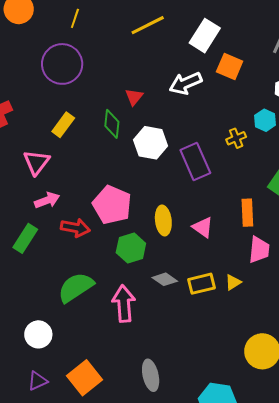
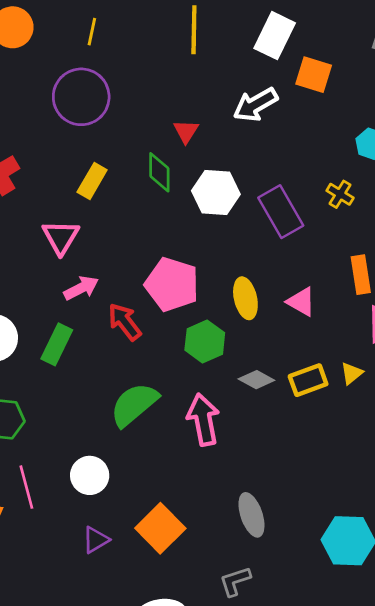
yellow line: (148, 25) -> (194, 30), turned -56
yellow cross: (236, 138) -> (340, 194), moved, turned -30
red arrow: (75, 228) -> (125, 322), turned -132

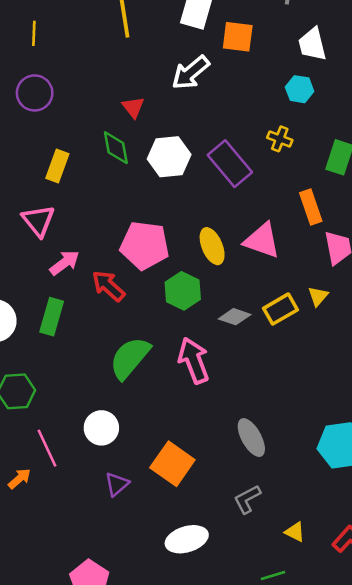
purple circle: (81, 97) -> (35, 93), size x0.7
pink triangle: (301, 302) -> (262, 240), size x1.4

